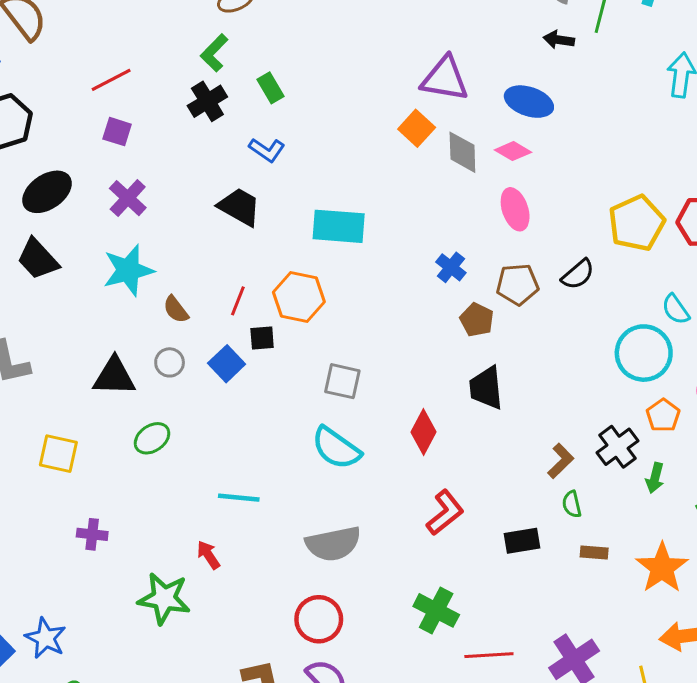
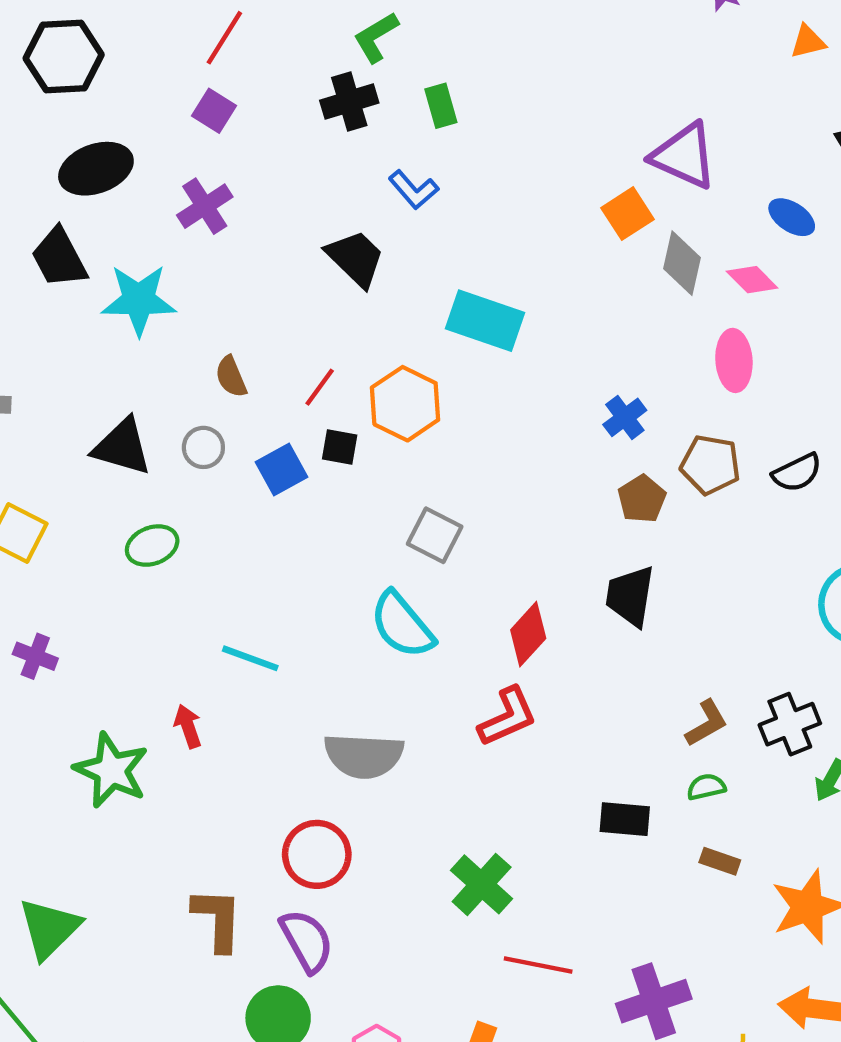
red line: (111, 80) -> (224, 38), turned -45
blue ellipse: (529, 102) -> (792, 217), size x0.7
cyan star: (128, 270) -> (139, 300), moved
green semicircle: (572, 504) -> (706, 787), turned 76
red L-shape: (445, 513) -> (508, 717), moved

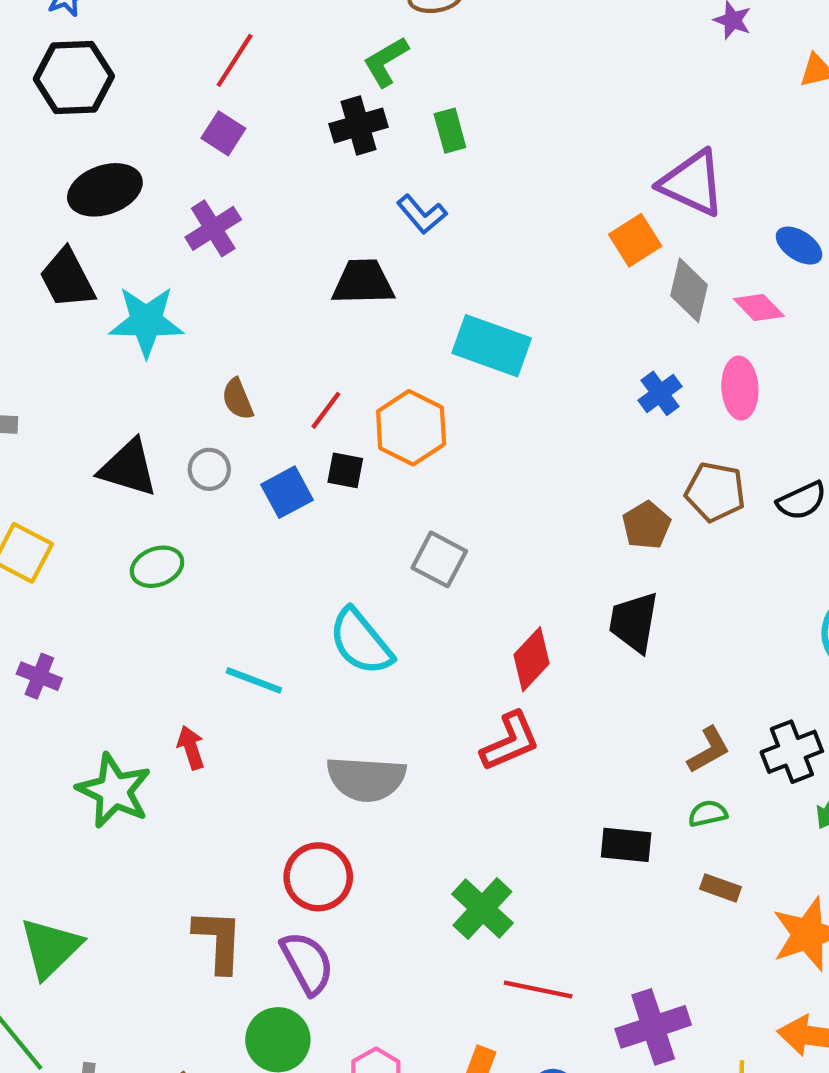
black trapezoid: (355, 258) -> (363, 282), turned -46
blue cross: (625, 417) -> (660, 393), moved
cyan semicircle: (402, 625) -> (361, 642), moved

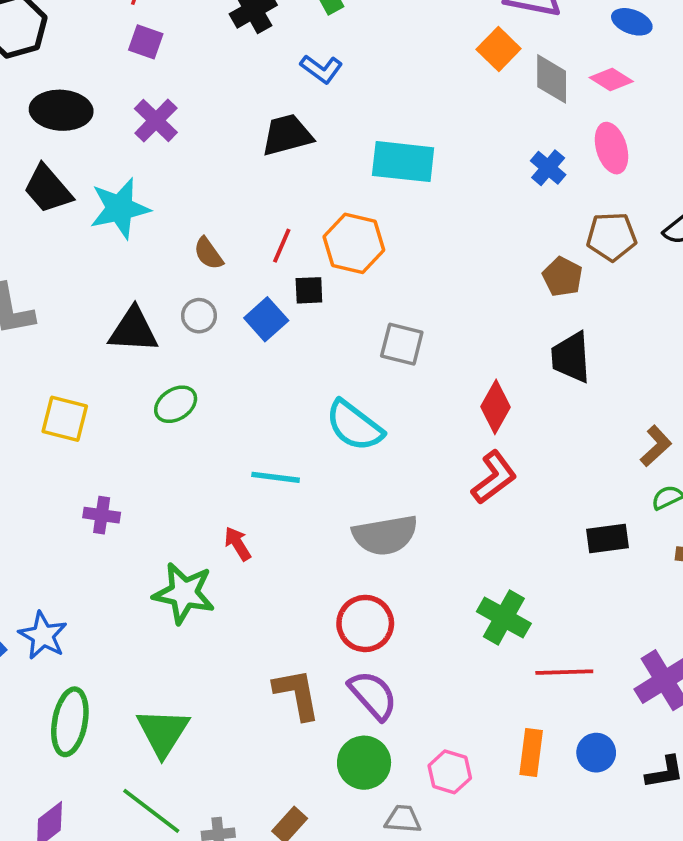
black ellipse: (105, 190) -> (61, 110), turned 36

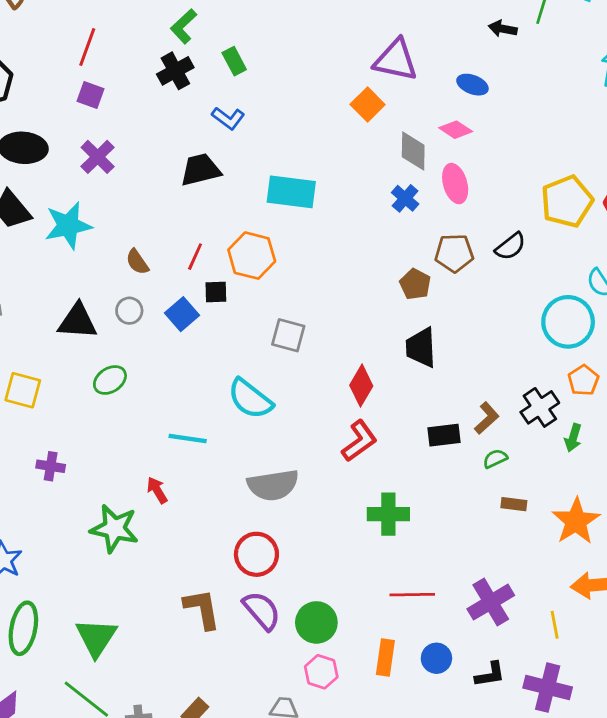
gray diamond: (552, 79) -> (413, 151), moved
black rectangle: (607, 539) -> (444, 435), moved
green cross: (504, 618) -> (388, 514), moved, turned -30
green circle: (364, 763) -> (316, 622), moved

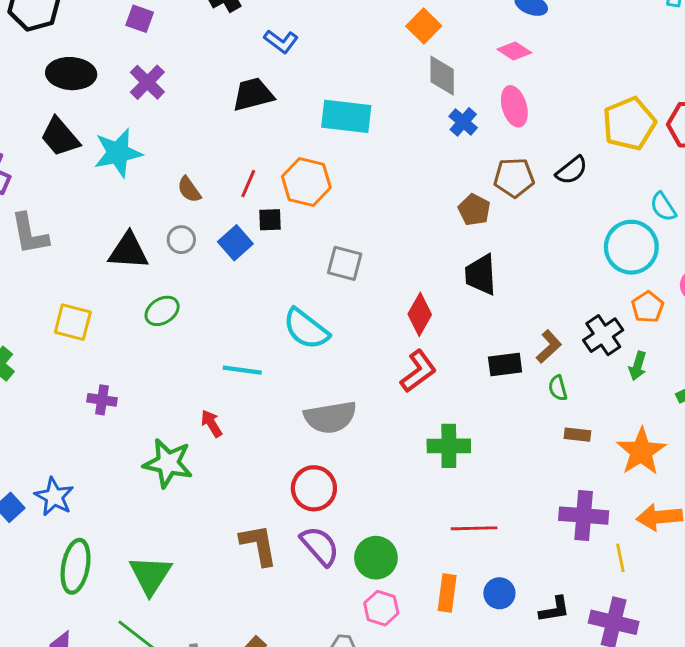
gray diamond: (413, 151) -> (442, 76), moved
green semicircle: (495, 459) -> (558, 388), turned -80
purple cross: (491, 602) -> (584, 516), moved, turned 36

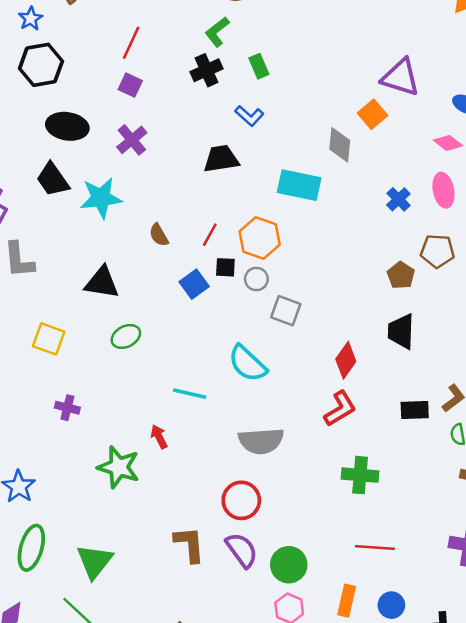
gray diamond: (442, 76) -> (340, 145), moved
gray circle: (181, 240) -> (256, 279), moved

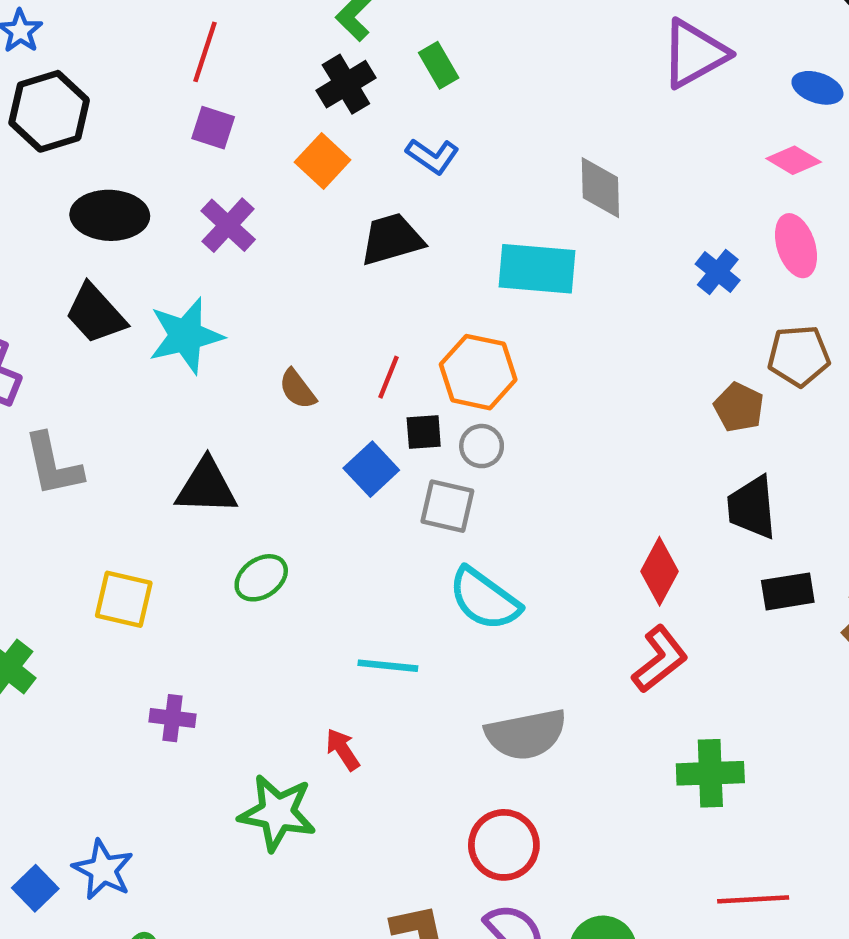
purple triangle: (401, 77) -> (694, 54), turned -39
orange square: (373, 114) -> (323, 161), moved
gray square: (286, 311) -> (447, 506), moved
black rectangle: (415, 410) -> (788, 591), moved

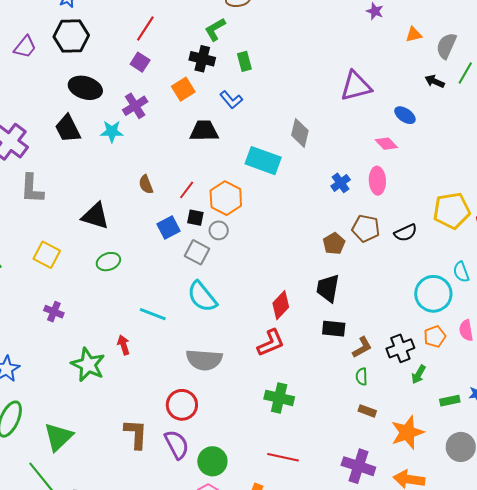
black cross: (346, 84) -> (202, 59), turned 30
cyan star: (186, 336) -> (112, 131), moved, size x0.7

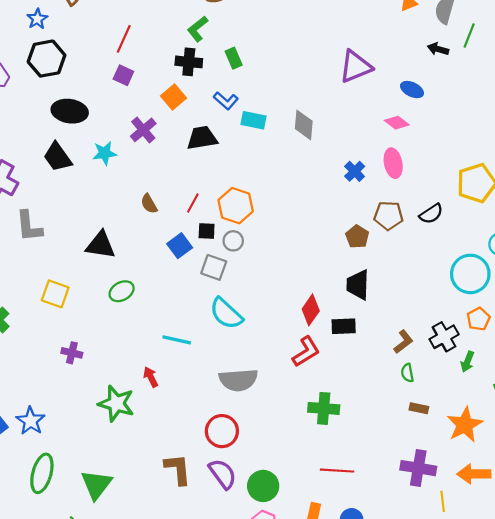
purple cross: (135, 106) -> (143, 130), moved
cyan rectangle: (263, 161) -> (253, 120), moved, size x0.7
black rectangle: (334, 329) -> (344, 326), moved

